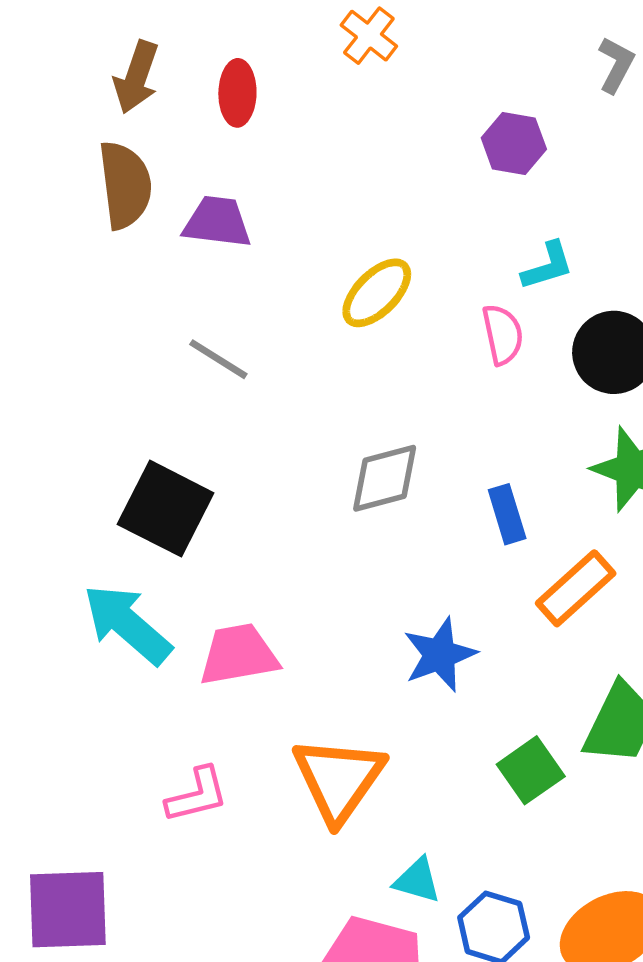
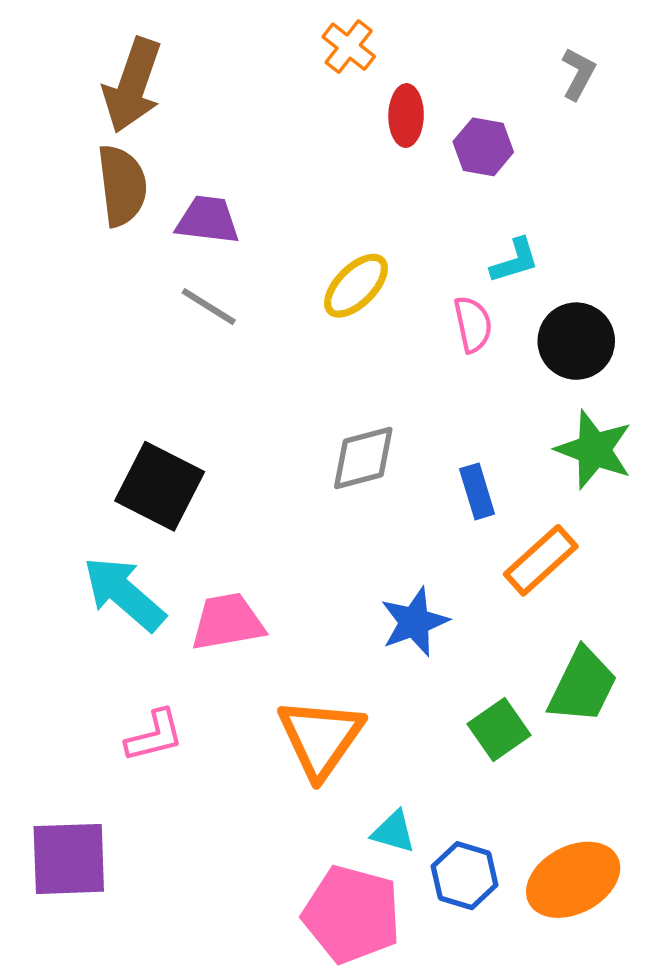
brown arrow: (136, 77) -> (133, 85), size x1.4
red ellipse: (237, 93) -> (406, 116), moved
gray line: (218, 359) -> (209, 307), moved
pink L-shape: (197, 795) -> (154, 736), moved

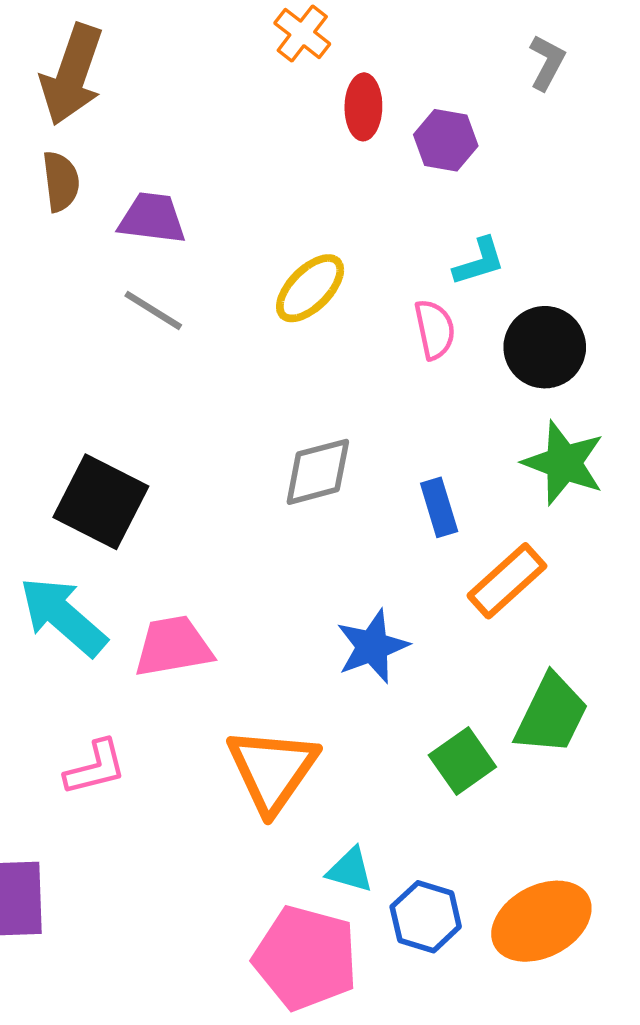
brown semicircle: (122, 185) -> (61, 181), size x0.7

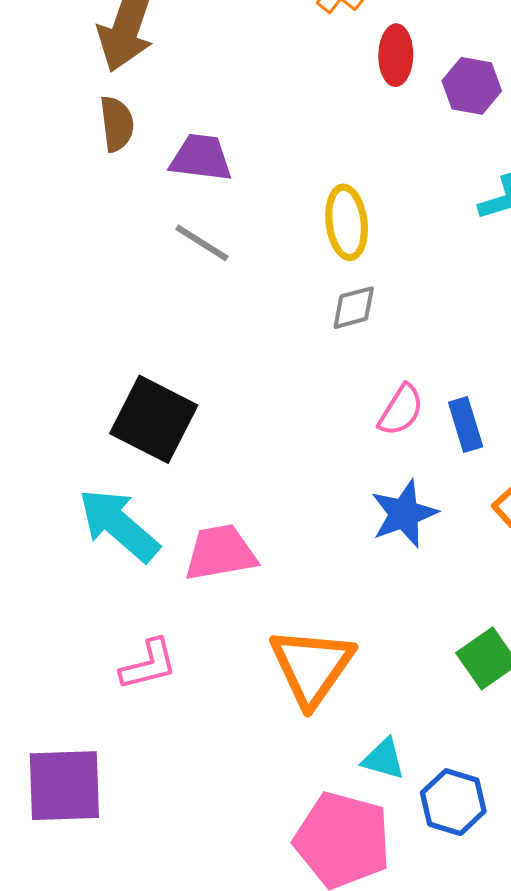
yellow ellipse: (310, 288) -> (347, 222), turned -52
pink semicircle: (435, 329) -> (401, 410), moved, turned 44
gray diamond: (318, 472) -> (354, 308), moved, size x0.7
blue star: (372, 646) -> (404, 514), moved

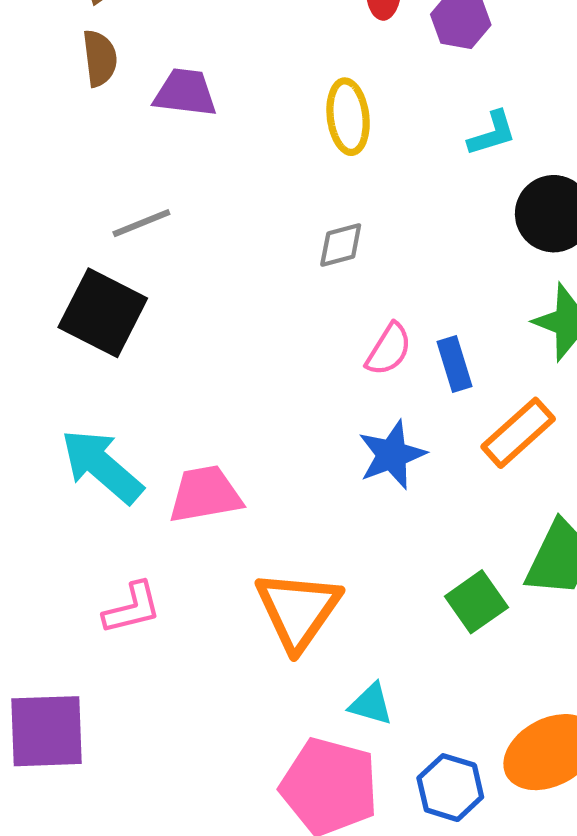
yellow ellipse: (347, 222) -> (348, 117), moved
gray line: (202, 243) -> (141, 223), moved, turned -54
black square: (154, 419) -> (103, 313), moved
blue hexagon: (453, 802) -> (450, 788), moved

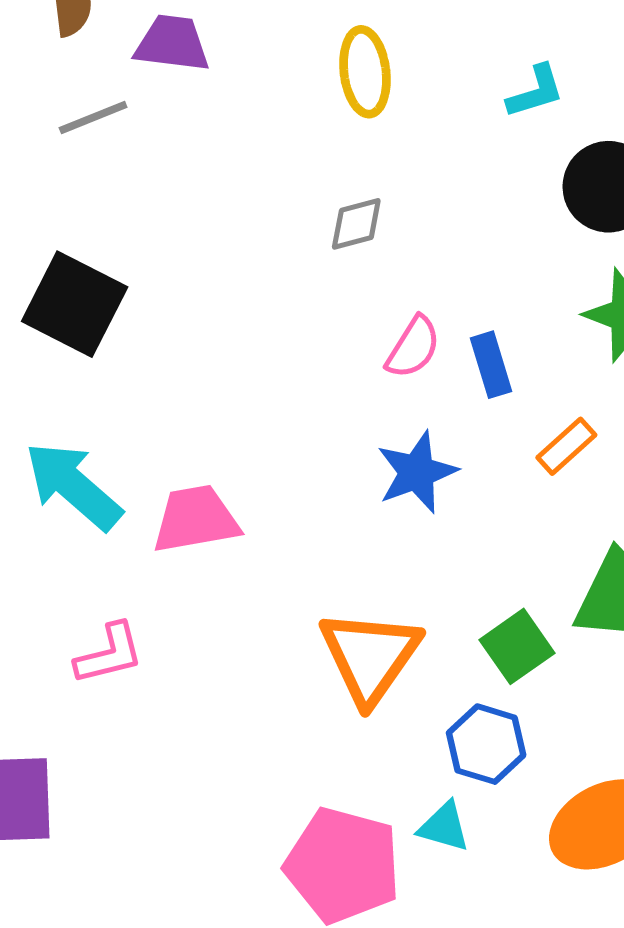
gray line: (141, 223) -> (93, 118), moved
orange rectangle: (518, 433) -> (566, 446), size x0.7
orange triangle: (298, 610) -> (370, 656), moved
cyan triangle: (371, 704) -> (444, 827), moved
blue hexagon: (450, 788) -> (486, 744), moved

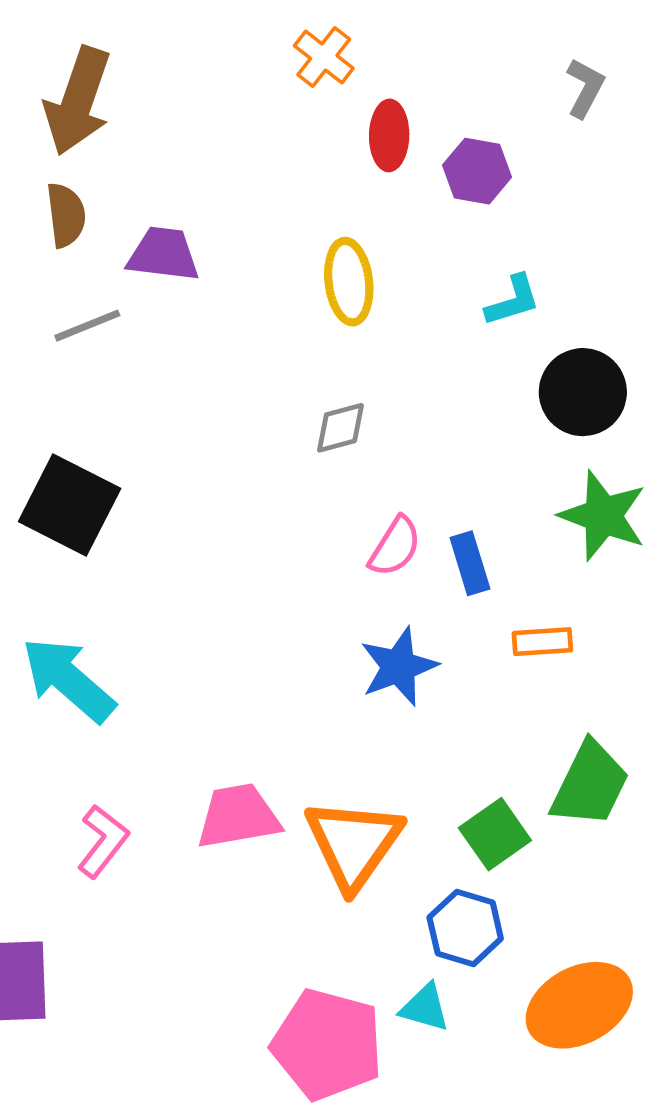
orange rectangle: (566, 446) -> (542, 642), turned 38
pink trapezoid: (196, 519) -> (238, 816), moved
pink L-shape: (109, 654) -> (103, 841), turned -38

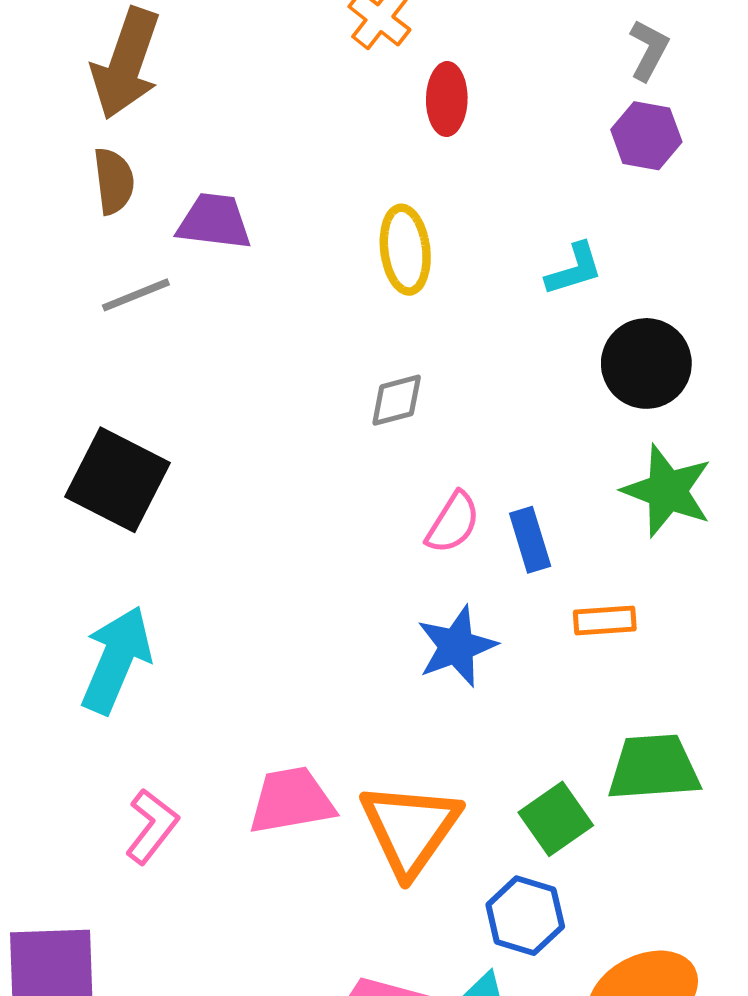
purple hexagon: (477, 171) -> (646, 136), moved
cyan arrow: (68, 680) -> (116, 660), turned 72
green trapezoid: (590, 784) -> (654, 767), turned -120

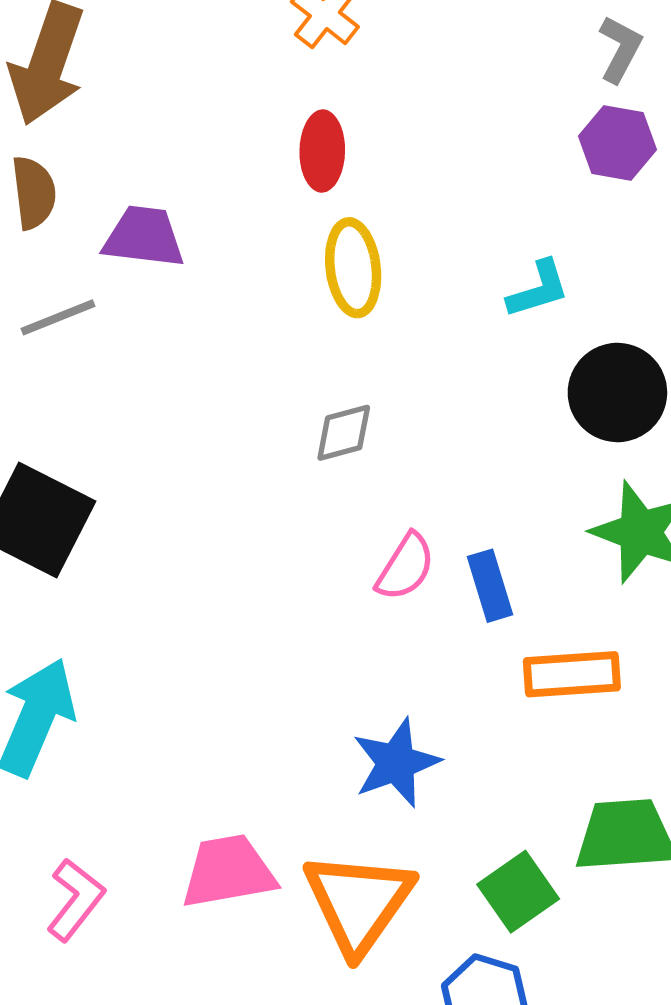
red ellipse: (447, 99) -> (322, 151), moved
orange rectangle: (605, 621) -> (572, 674), size x1.4
blue star: (457, 646) -> (396, 763), moved

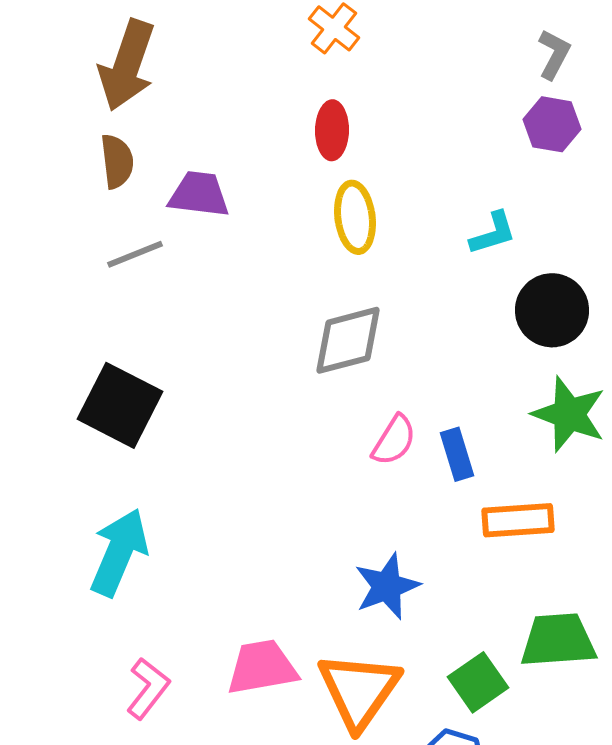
gray diamond: (344, 433) -> (348, 340), size x1.6

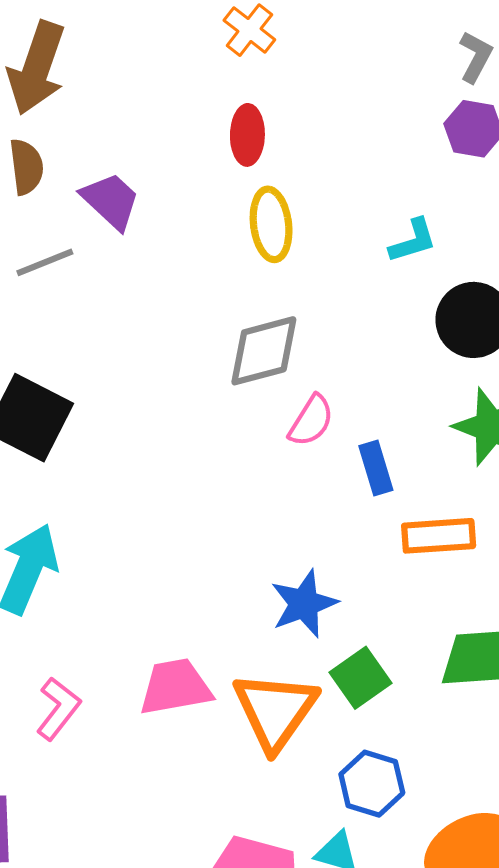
purple trapezoid: (199, 194) -> (111, 201), turned 36
pink semicircle: (394, 440) -> (311, 421), moved
green square: (478, 682) -> (360, 678), moved

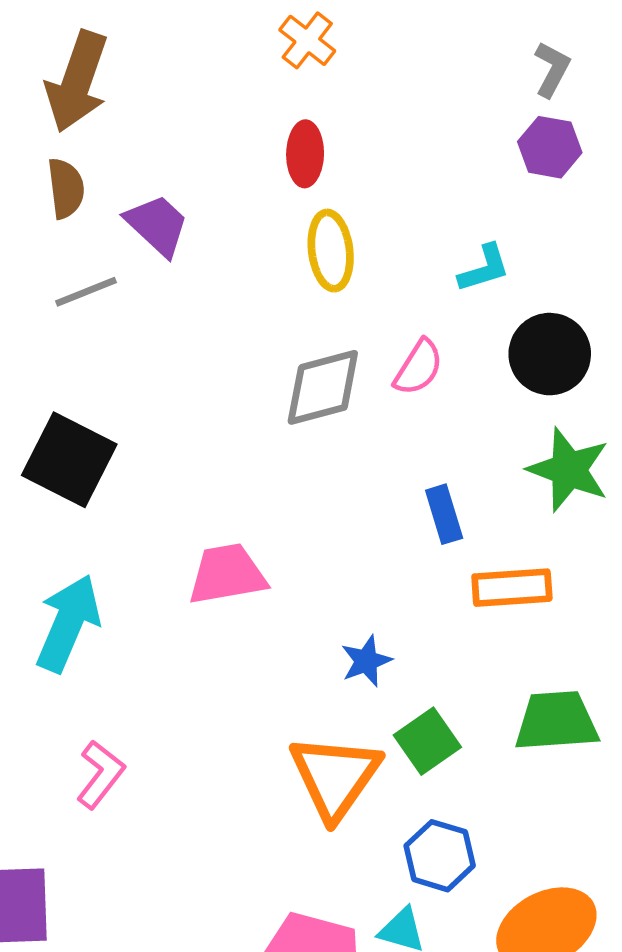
pink semicircle: (311, 421) -> (418, 367), moved
blue star: (304, 604) -> (366, 661), size x0.7
pink trapezoid: (175, 687) -> (227, 574), moved

